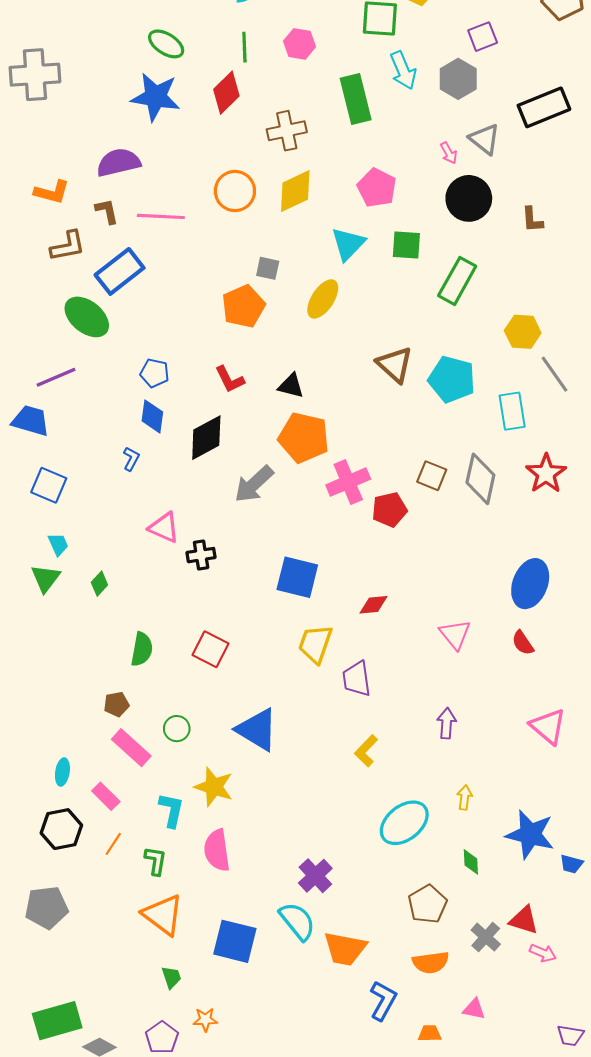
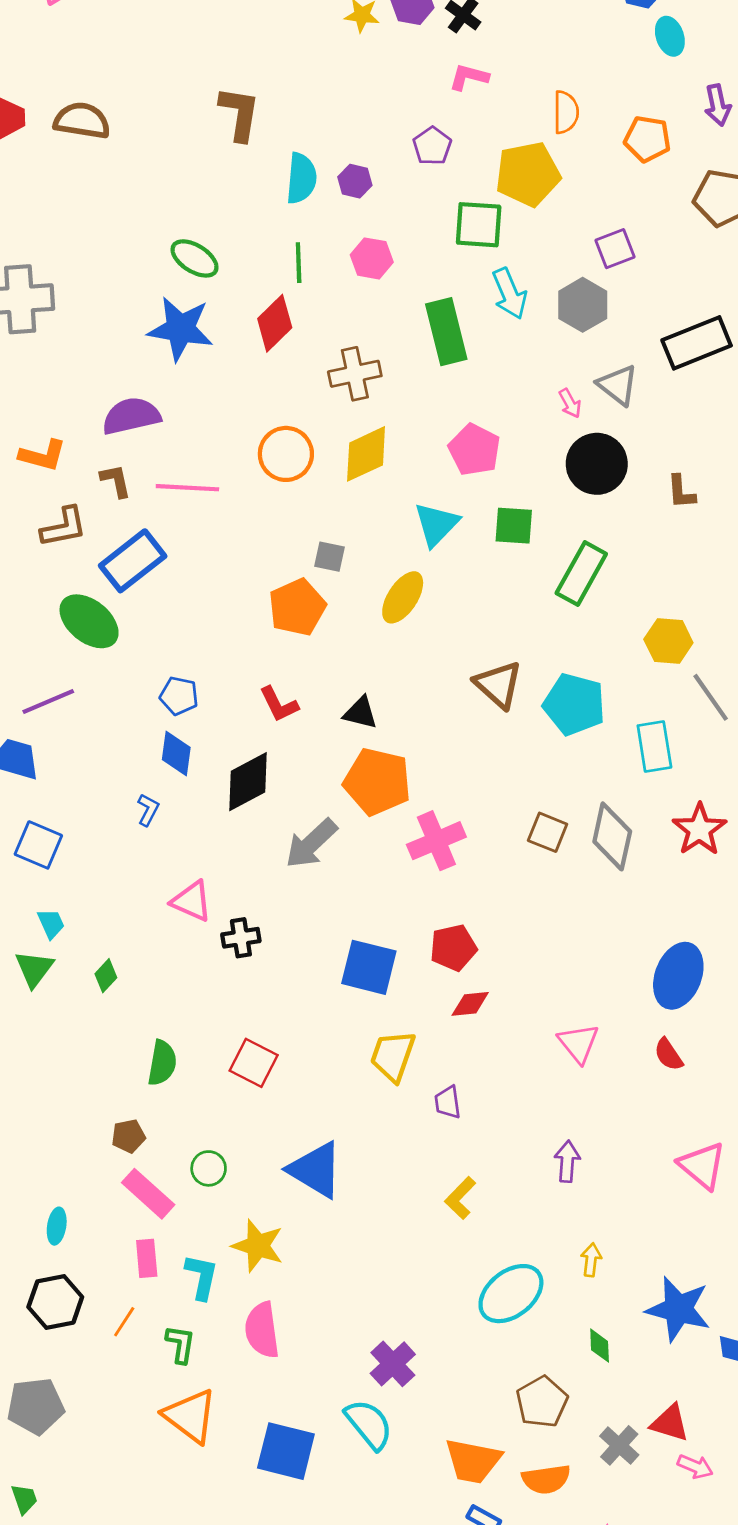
red pentagon: (389, 510) -> (453, 948), moved
purple trapezoid: (357, 679) -> (448, 1102), size x0.7
pink rectangle: (106, 796) -> (147, 1258), moved, turned 40
orange trapezoid: (345, 949) -> (473, 1461), moved
green trapezoid: (171, 977) -> (24, 1499), moved

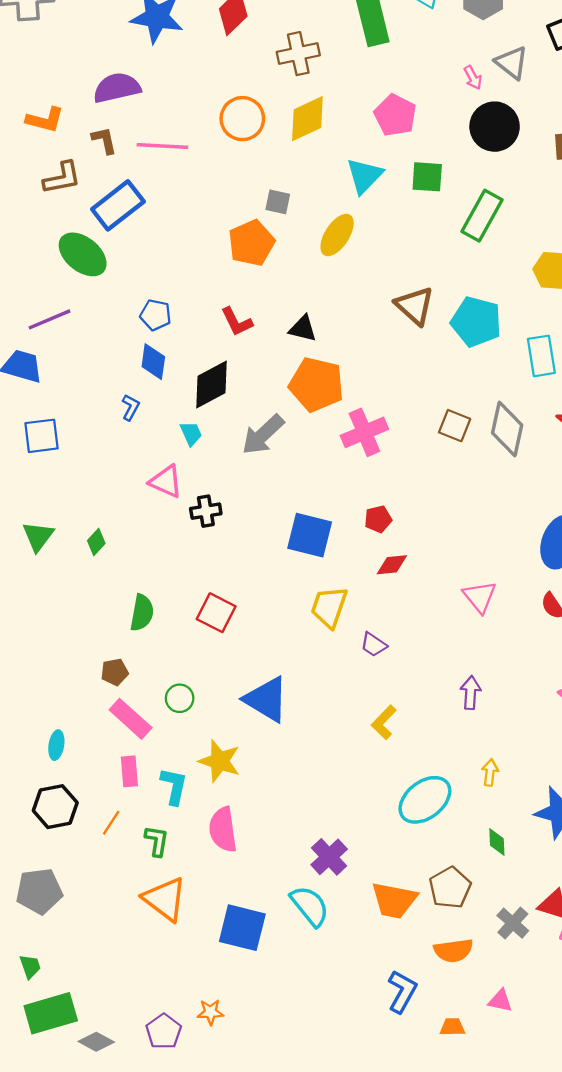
blue square: (38, 845) -> (42, 436), turned -30
cyan trapezoid: (51, 924) -> (191, 434), moved
red pentagon: (453, 948) -> (378, 519), size x0.7
purple trapezoid: (448, 1102) -> (374, 645), turned -48
orange trapezoid: (473, 1461) -> (394, 900), moved

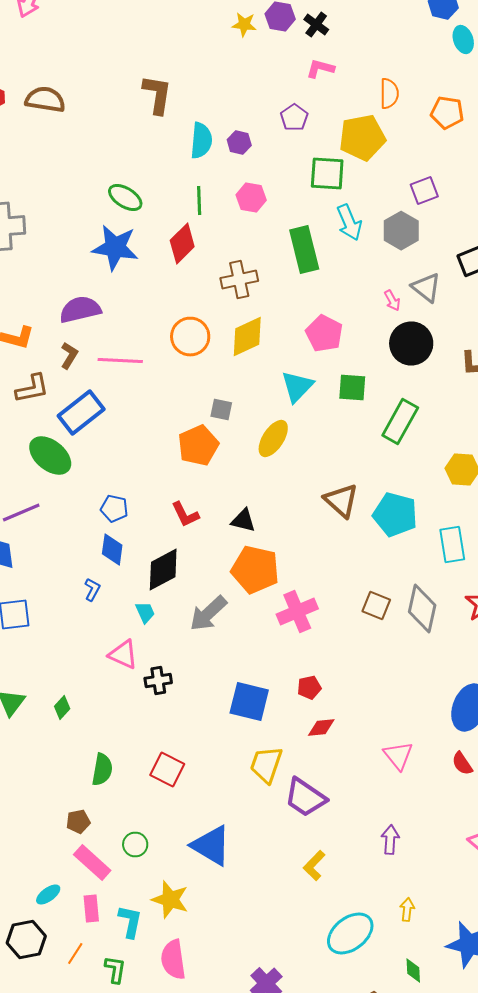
brown L-shape: (104, 140) -> (69, 356), turned 44
purple trapezoid: (374, 645) -> (305, 798), size x1.8
cyan ellipse: (56, 745) -> (48, 894), moved, turned 45

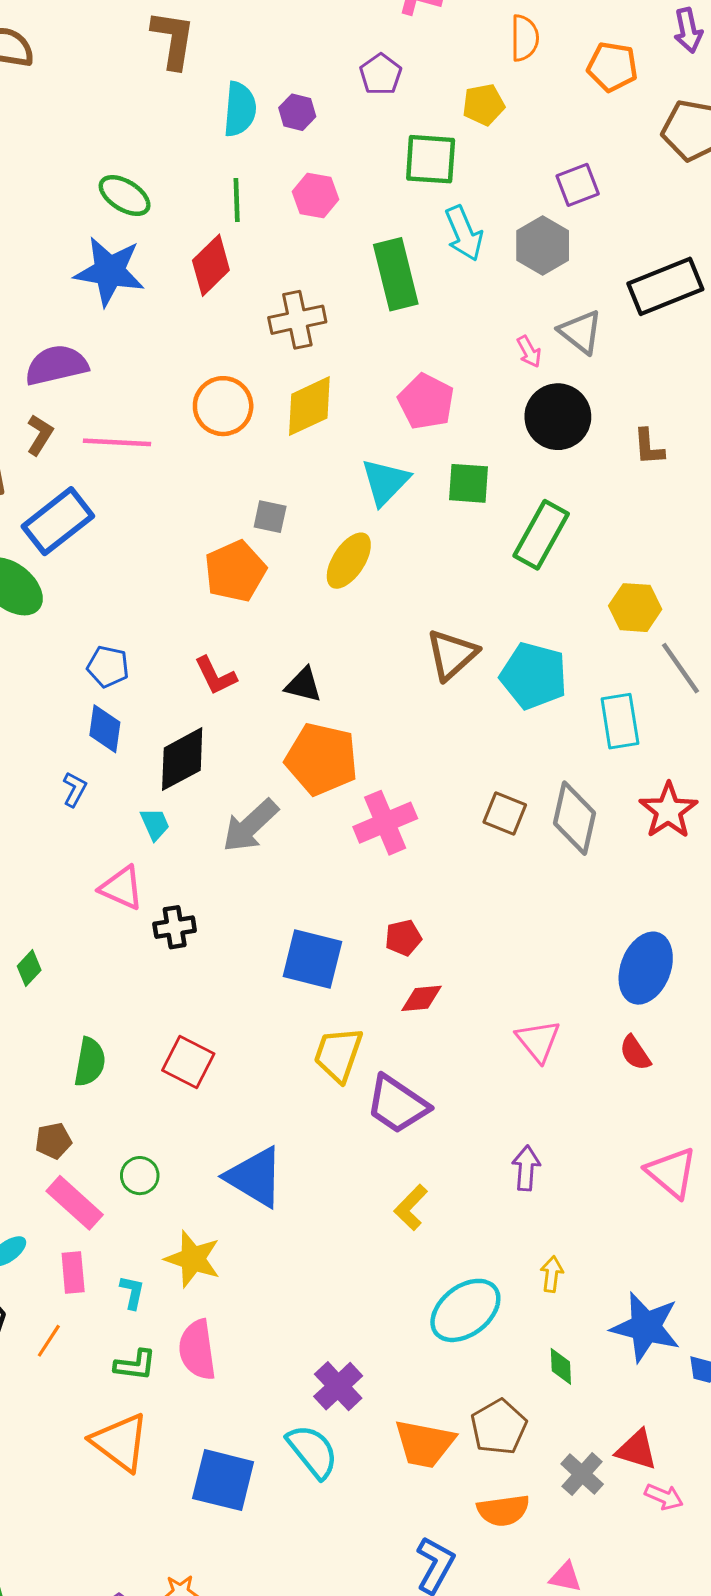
yellow pentagon: (362, 138) -> (484, 105), size x0.6
brown triangle: (341, 500) -> (452, 655), turned 36
cyan L-shape: (130, 922) -> (132, 1292), size x0.7
green L-shape: (115, 970) -> (135, 1365), moved, turned 88

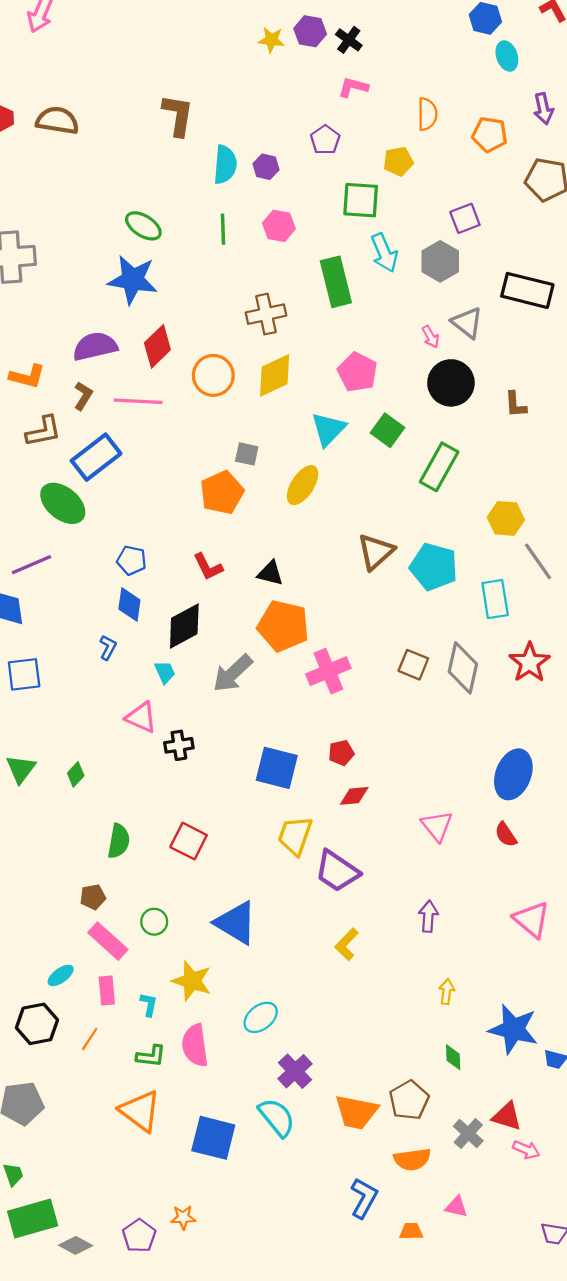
red diamond: (211, 265) -> (157, 346), moved
black rectangle: (665, 286) -> (527, 290), turned 36
green square: (468, 483) -> (388, 430), turned 32
cyan ellipse: (465, 1310) -> (261, 1017), moved, size x0.7

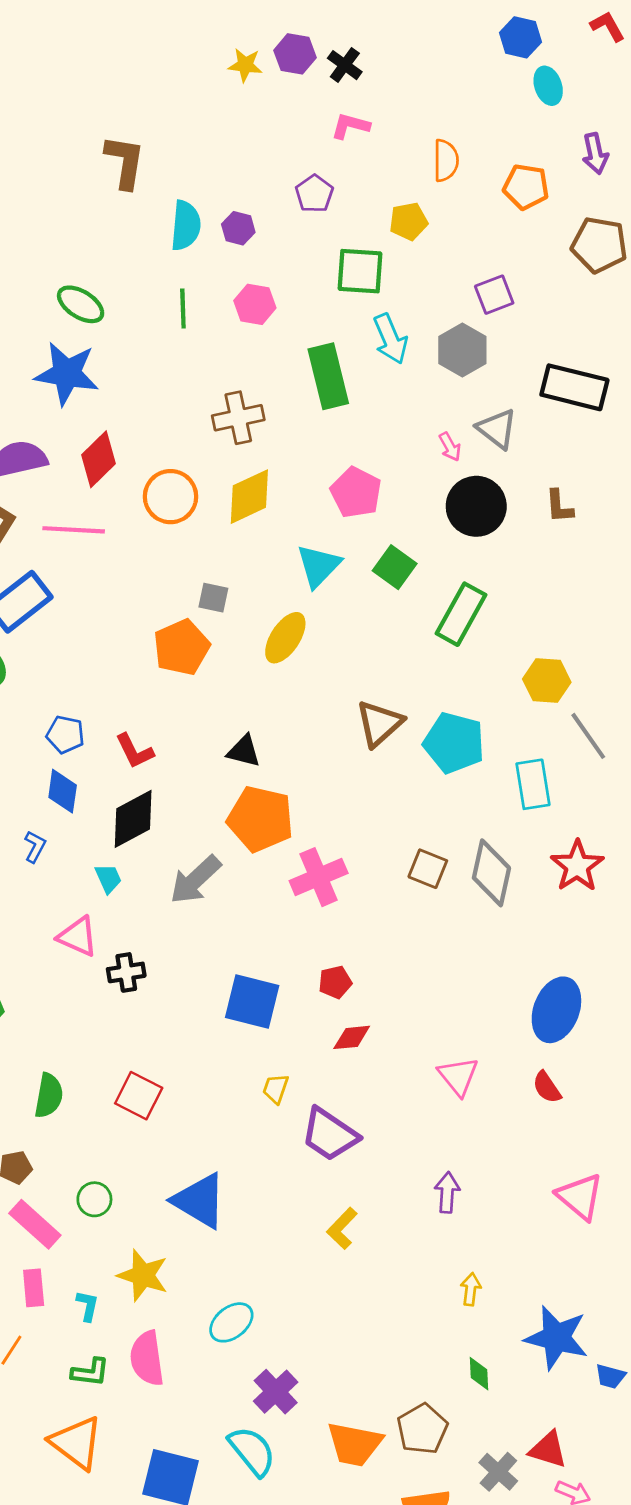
brown L-shape: (515, 404) -> (559, 506), moved
red L-shape: (208, 567) -> (135, 751), moved
yellow trapezoid: (295, 836) -> (276, 1089), size x0.6

